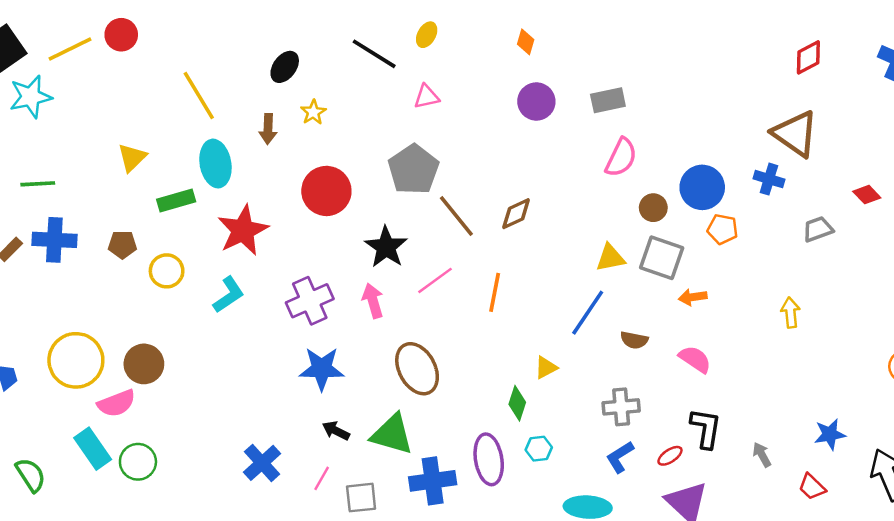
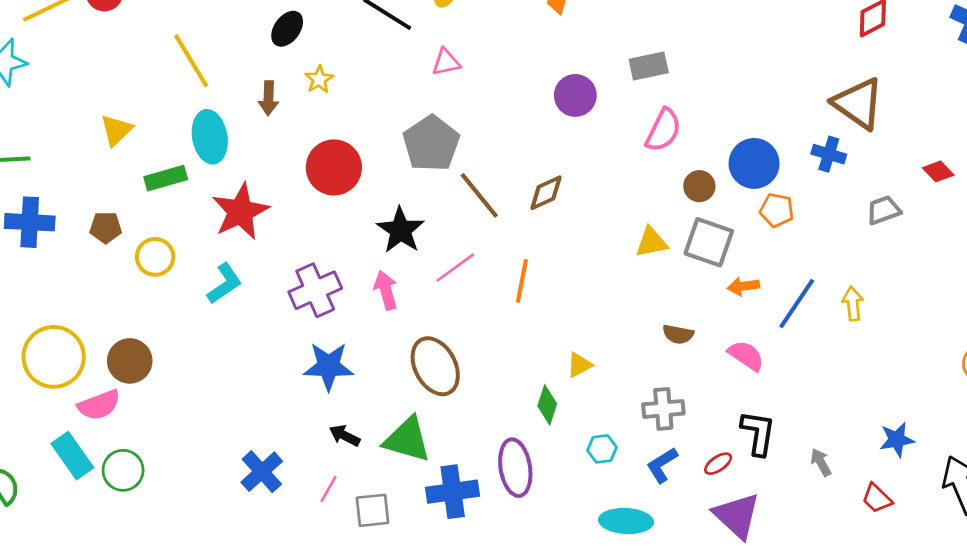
purple circle: (536, 101) -> (575, 95), moved
blue line: (588, 313) -> (797, 304), moved
cyan hexagon: (539, 449) -> (602, 449), moved

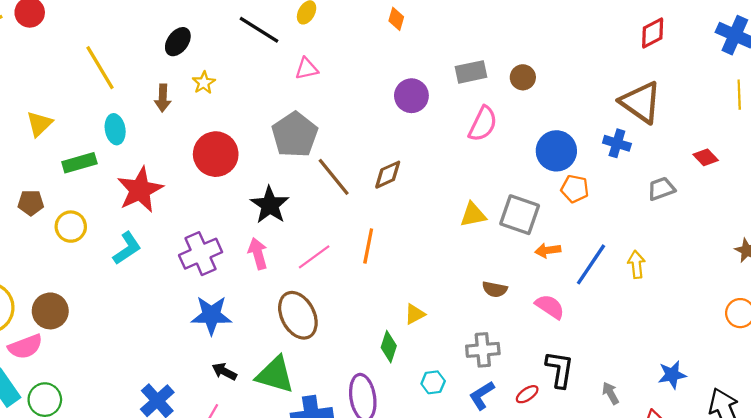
cyan ellipse: (210, 137) -> (115, 129), size x0.7
brown circle: (699, 186) -> (523, 77), moved
pink line: (455, 268) -> (314, 257), moved

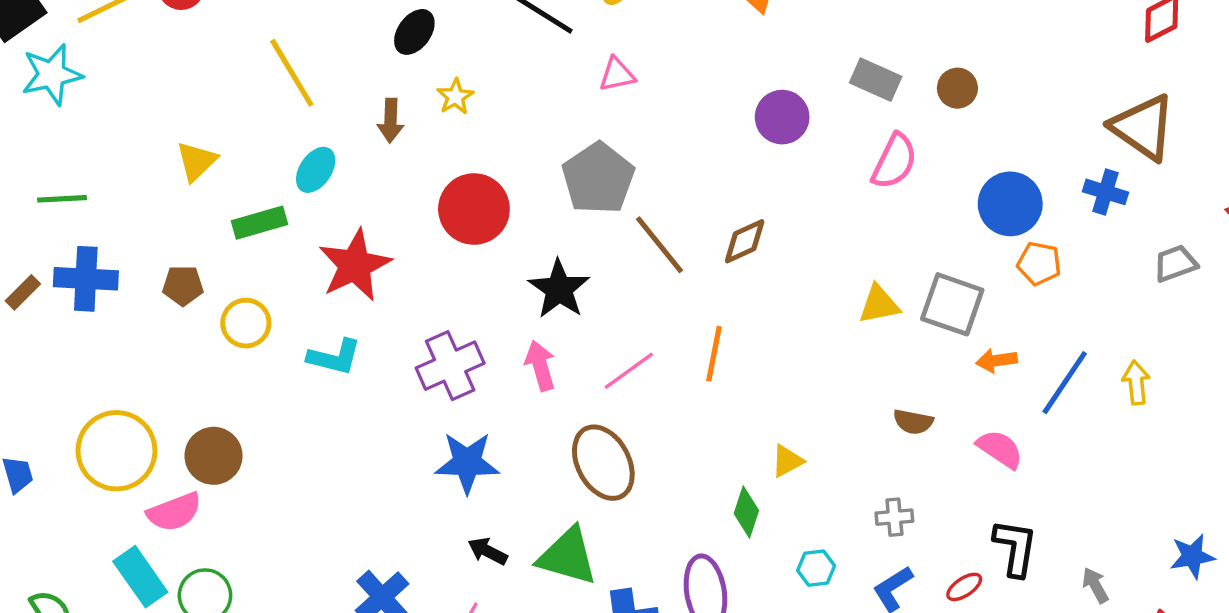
gray rectangle: (471, 72) -> (876, 80), turned 36
cyan ellipse: (115, 129) -> (316, 170), turned 44
cyan L-shape: (127, 248) -> (334, 357), turned 48
gray cross: (483, 350) -> (894, 517), size x0.7

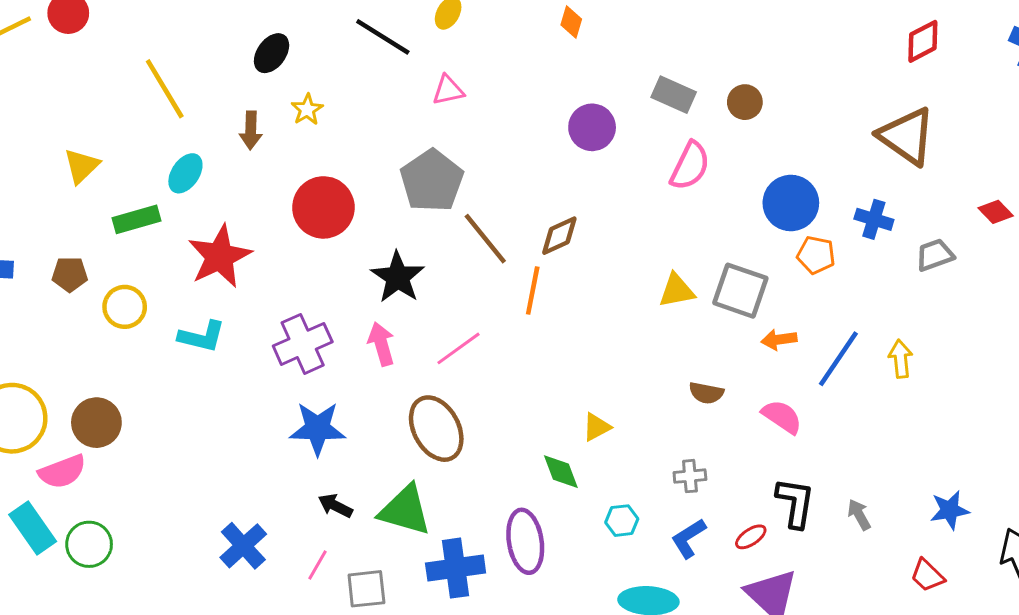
blue cross: (1106, 192) -> (874, 219), moved
orange line: (714, 354) -> (533, 291), moved
green diamond: (746, 512) -> (561, 472), turned -39
gray arrow: (1095, 585) -> (859, 515), moved

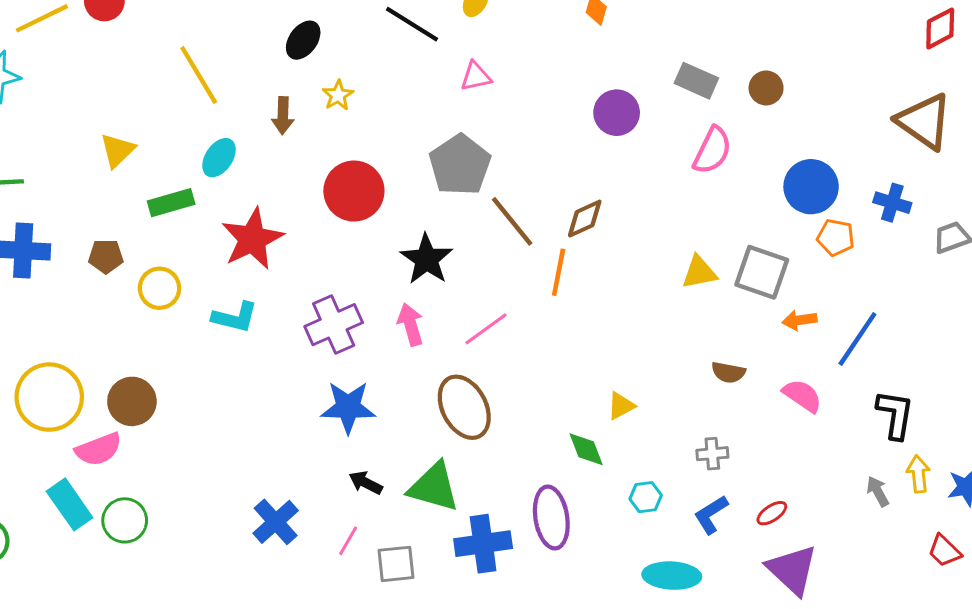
yellow arrow: (901, 359) -> (918, 474), moved
black L-shape: (795, 503) -> (895, 414), moved

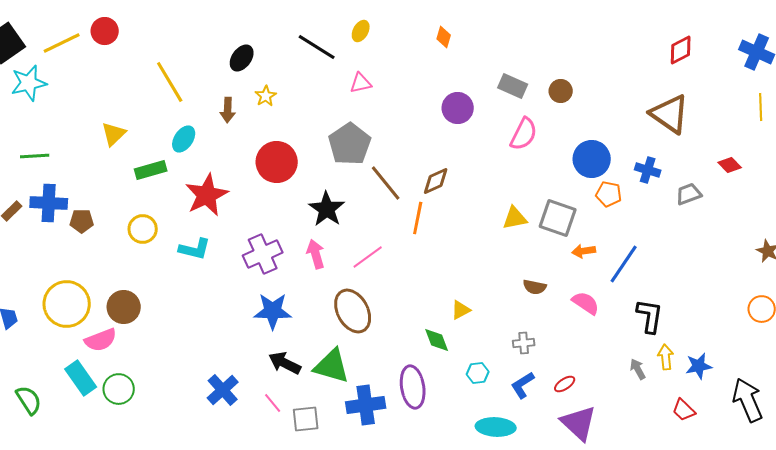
brown pentagon: (106, 256) -> (82, 221), moved
black arrow: (366, 483) -> (285, 363), size x1.4
pink line: (348, 541) -> (273, 403), turned -70

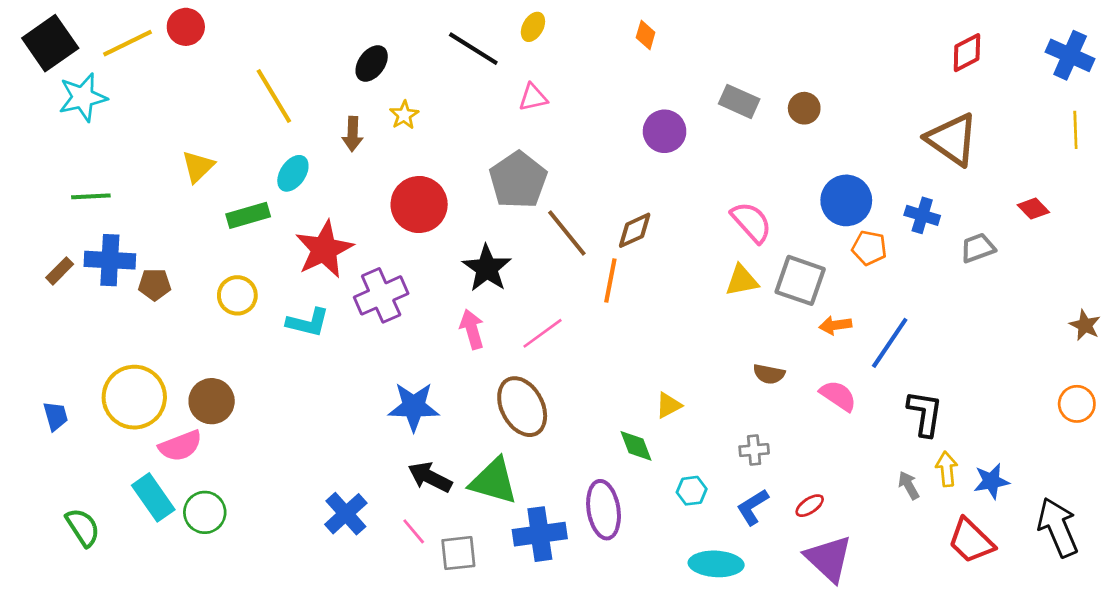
pink semicircle: (524, 134) -> (751, 222), moved, turned -68
purple cross: (263, 254) -> (381, 295), moved
red trapezoid: (684, 410) -> (971, 541), size x1.5

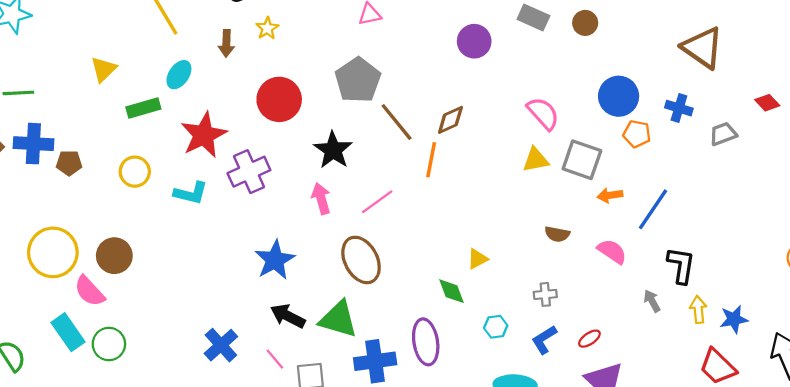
blue star: (414, 407) -> (275, 260), turned -30
pink semicircle: (180, 446) -> (90, 291), turned 68
gray arrow: (909, 485) -> (652, 301), moved

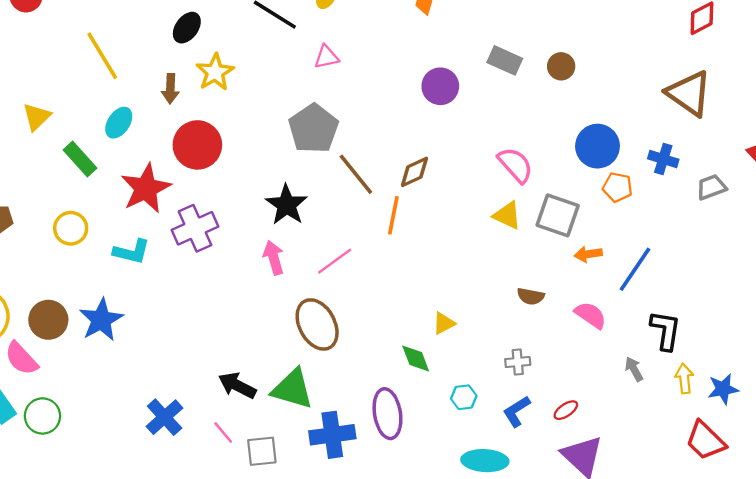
yellow star: (267, 28) -> (215, 72), size x1.5
red circle: (279, 99) -> (197, 145), moved
green rectangle: (143, 108) -> (80, 159), turned 64
yellow triangle: (536, 160) -> (507, 215), turned 36
blue star: (275, 260) -> (101, 320), moved

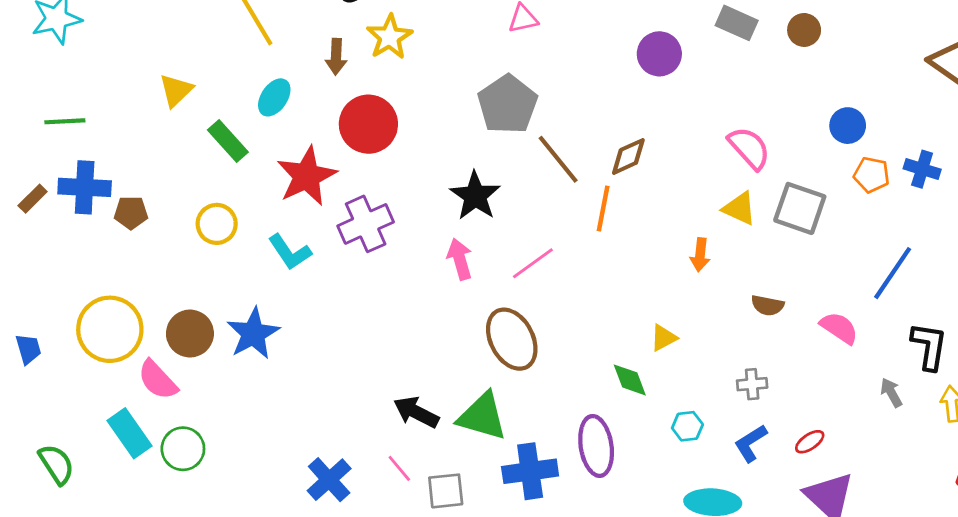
blue circle: (598, 146) -> (848, 126), size x0.7
blue cross: (663, 159) -> (922, 169), moved
cyan L-shape: (132, 252) -> (290, 252), turned 42
orange arrow: (588, 254) -> (700, 255), moved, turned -76
blue cross: (165, 417) -> (329, 480), moved

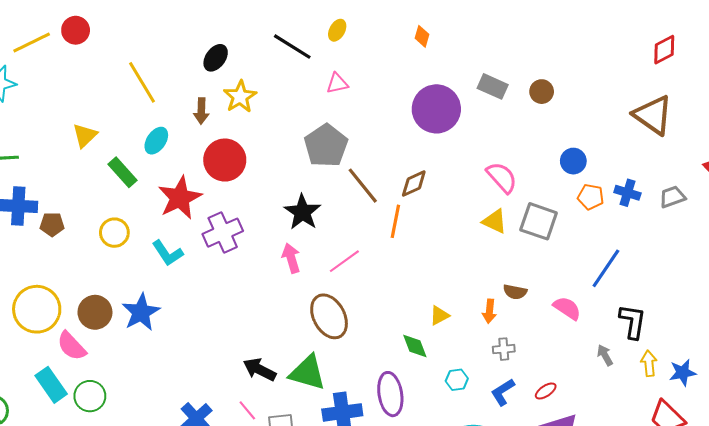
purple circle: (659, 54) -> (436, 109), size x1.5
orange arrow: (700, 255) -> (489, 311), moved

